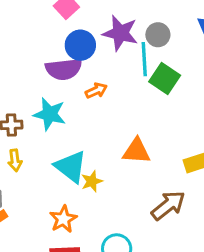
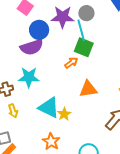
green square: (165, 79) -> (84, 47), moved
orange arrow: (96, 91) -> (71, 63), moved

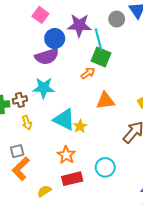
gray circle: (86, 13) -> (117, 19), moved

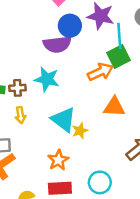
green square: (101, 57) -> (119, 56), turned 30
orange arrow: (88, 73) -> (100, 72), size x1.5

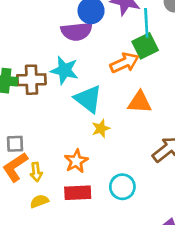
brown cross: (17, 88) -> (31, 80), size x1.5
yellow arrow: (20, 115) -> (36, 172), moved
cyan triangle: (64, 120) -> (88, 99), moved

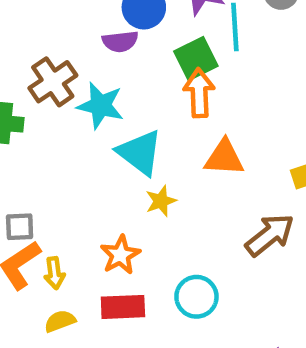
purple semicircle: (77, 31) -> (120, 41), size x0.7
green square: (145, 46) -> (196, 59), moved
orange arrow: (124, 63) -> (199, 93), turned -68
brown cross: (31, 80) -> (53, 82), moved, turned -32

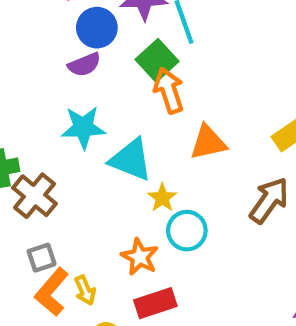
brown cross: (53, 82) -> (34, 196), moved
cyan circle: (196, 297) -> (187, 231), moved

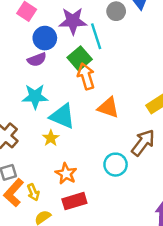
orange triangle: (208, 142) -> (108, 108), turned 30
yellow star: (162, 198) -> (51, 138), moved
cyan circle: (187, 231) -> (116, 165), moved

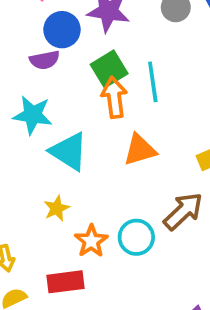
cyan line: (96, 36) -> (153, 82), moved
orange triangle: (108, 108) -> (140, 150), turned -45
yellow star: (51, 138) -> (57, 208), moved
orange star: (66, 174) -> (91, 241), moved

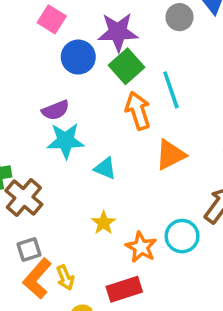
purple semicircle: (45, 60) -> (55, 110), moved
green square: (109, 69) -> (127, 66), moved
cyan triangle: (69, 151) -> (105, 168), size x0.6

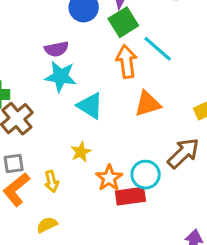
cyan line: (171, 90) -> (158, 49), turned -40
cyan triangle: (105, 168) -> (90, 106), size x1.4
yellow arrow: (65, 278) -> (52, 181), moved
red rectangle: (124, 289) -> (130, 196), moved

